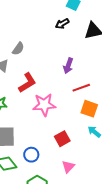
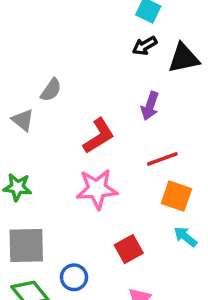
black arrow: (62, 24) -> (145, 46), moved
purple arrow: (68, 66) -> (150, 106), moved
red L-shape: (27, 83) -> (99, 136), moved

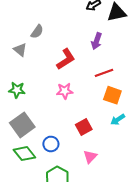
pink star: (97, 189) -> (65, 91), size x0.7
cyan arrow: (185, 237) -> (118, 120), turned -72
gray square: (26, 246) -> (22, 125), turned -35

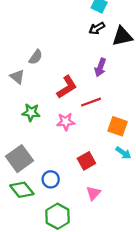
red line: (104, 73) -> (91, 102), moved
green star: (17, 90) -> (31, 112), moved
cyan arrow: (118, 120) -> (123, 153), turned -112

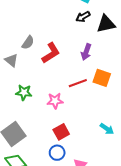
red L-shape: (67, 87) -> (51, 53), moved
orange square: (118, 126) -> (102, 78), moved
red square: (86, 161) -> (61, 132), moved
blue circle: (51, 179) -> (57, 153), moved

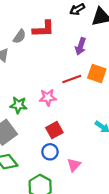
red L-shape: (51, 53) -> (43, 29), moved, turned 30
green star: (24, 92) -> (18, 105), moved

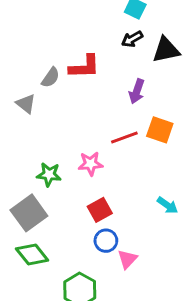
blue circle: (50, 152) -> (106, 241), moved

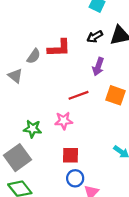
black arrow: (132, 39) -> (95, 37), moved
red line: (124, 138) -> (79, 95), moved
red square: (100, 210) -> (71, 155), turned 30

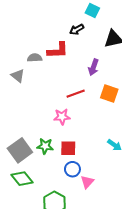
black arrow: (95, 37) -> (77, 29), moved
gray semicircle: (34, 56) -> (35, 58), turned -128
green star: (33, 129) -> (45, 146), moved

